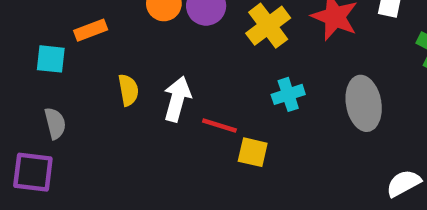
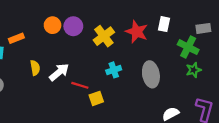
white arrow: (177, 99) -> (59, 72), turned 35
yellow square: (253, 152) -> (96, 98), turned -32

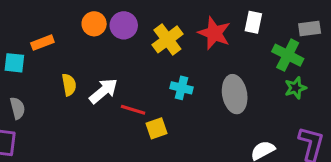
cyan cross: (114, 70) -> (182, 88), turned 32

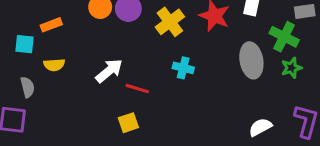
yellow semicircle: (69, 85) -> (54, 65), moved, turned 96
gray ellipse: (235, 94) -> (251, 60), moved
yellow square: (157, 128) -> (128, 123), moved

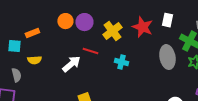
red line: (137, 89) -> (90, 51), moved

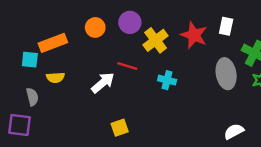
purple circle: (84, 22) -> (130, 22), moved
orange rectangle: (32, 33) -> (53, 43), size x1.5

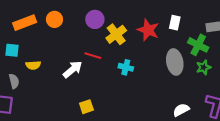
orange circle: (95, 27) -> (54, 19), moved
orange rectangle: (53, 43) -> (25, 23), moved

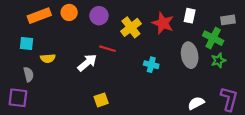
purple circle: (95, 19) -> (99, 16), moved
cyan cross: (126, 67) -> (151, 65), moved

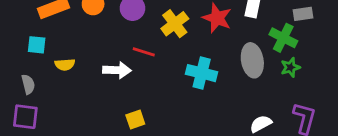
white arrow: (87, 63) -> (117, 70), turned 42
cyan cross: (151, 65) -> (202, 73), size x1.5
gray semicircle: (29, 74) -> (28, 84), moved

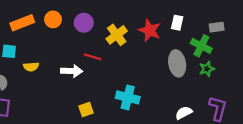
cyan cross: (202, 73) -> (128, 97), moved

